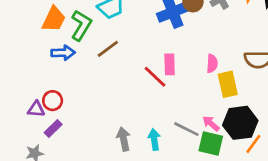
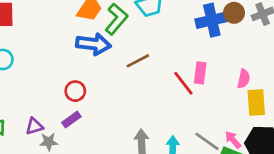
brown line: (108, 49) -> (138, 61), moved
blue arrow: (63, 53) -> (94, 44), size x1.4
purple triangle: (36, 109) -> (34, 126), moved, turned -30

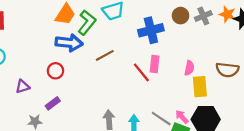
blue cross: (212, 20) -> (151, 30), moved
red circle: (75, 91) -> (55, 71), moved
purple triangle: (34, 126) -> (23, 86), moved

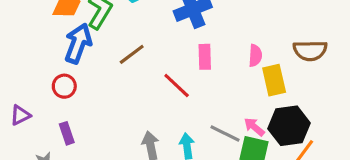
blue arrow: (69, 43) -> (78, 43), turned -68
red line: (141, 72) -> (177, 85), moved
purple rectangle: (53, 103) -> (67, 133), turned -64

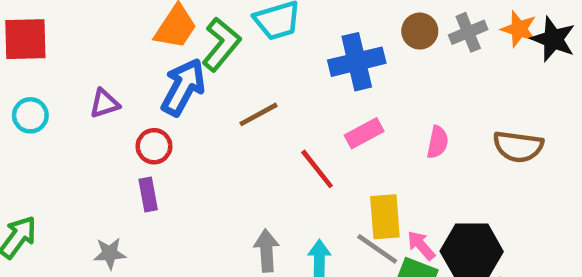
pink rectangle: (205, 57) -> (364, 133), turned 55
yellow rectangle: (274, 80) -> (385, 217), moved
purple triangle: (20, 115) -> (104, 103), moved
purple rectangle: (67, 133) -> (148, 194), moved

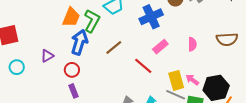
pink arrow: (421, 245) -> (192, 80), moved

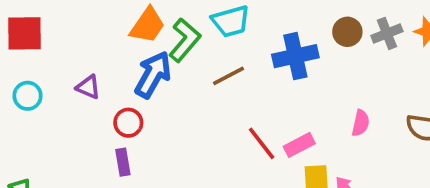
pink rectangle: (160, 47) -> (299, 145), moved
brown line: (114, 48) -> (228, 76), moved
purple triangle: (47, 56) -> (88, 87), turned 40

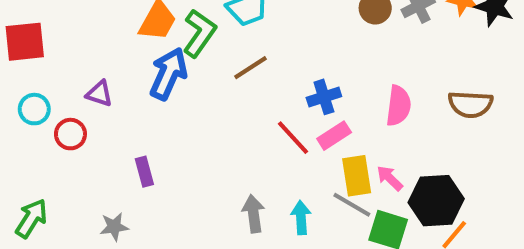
blue cross: (295, 56) -> (324, 97), moved, size x0.7
red circle: (128, 123) -> (70, 134), moved
pink semicircle: (361, 123) -> (398, 106), size x1.4

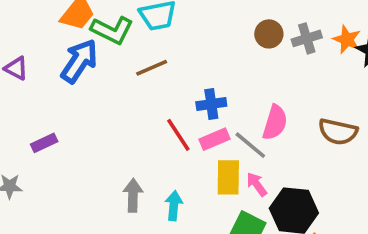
green L-shape: (199, 33) -> (112, 30), turned 72
purple rectangle: (144, 172) -> (44, 143), turned 70
gray line: (352, 205) -> (250, 145), moved

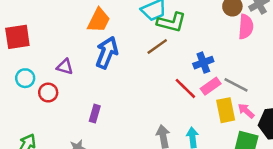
green L-shape: (112, 30) -> (171, 22), moved
pink semicircle: (275, 122) -> (246, 27), moved
purple rectangle: (44, 143) -> (95, 114), turned -36

